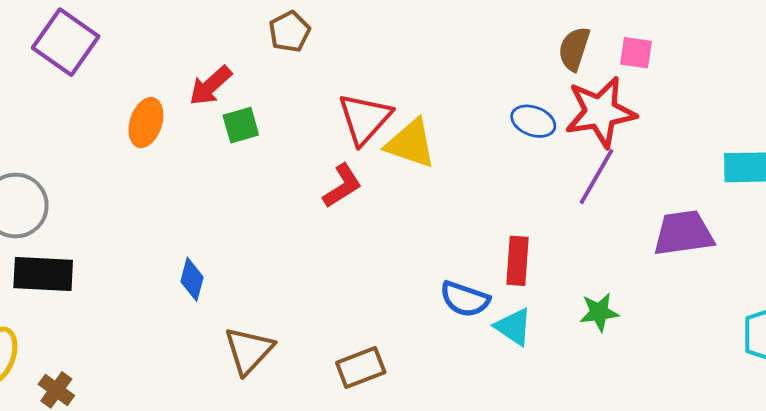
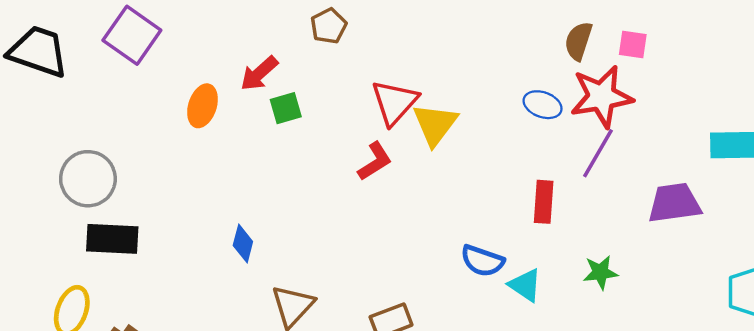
yellow triangle: (411, 144) -> (435, 124), turned 48
red rectangle: (517, 261) -> (544, 202), moved

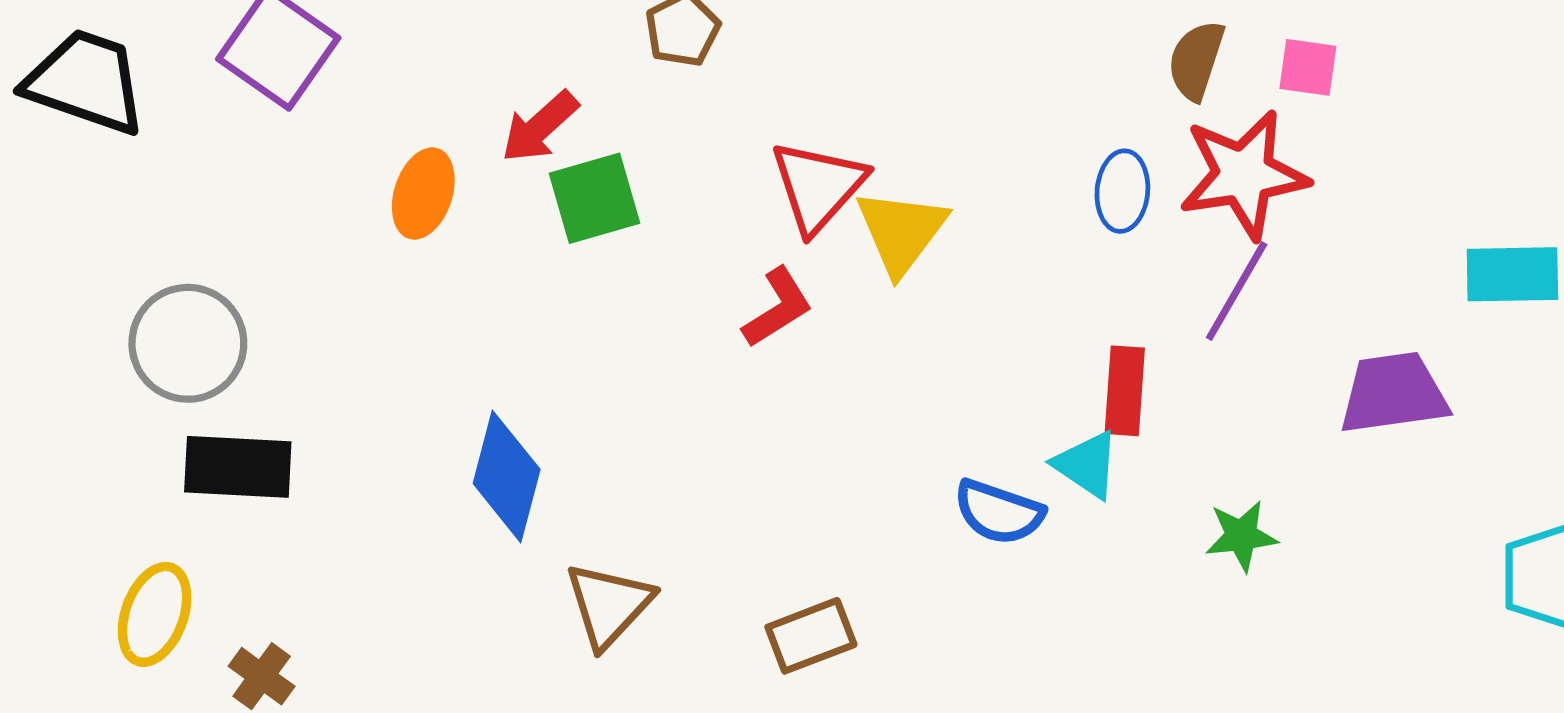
blue ellipse: (543, 105) -> (1122, 191), turned 75
green square: (286, 108) -> (594, 198), size x1.4
blue diamond: (243, 243) -> (507, 476), size x1.6
cyan triangle: (525, 285) -> (1087, 465), moved

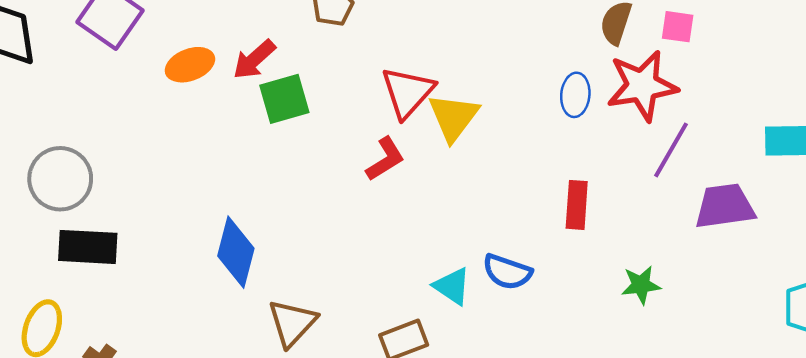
orange ellipse: (423, 193) -> (190, 65), moved, turned 51
purple line: (1237, 291) -> (671, 150), moved
cyan triangle: (1087, 465) -> (452, 286), moved

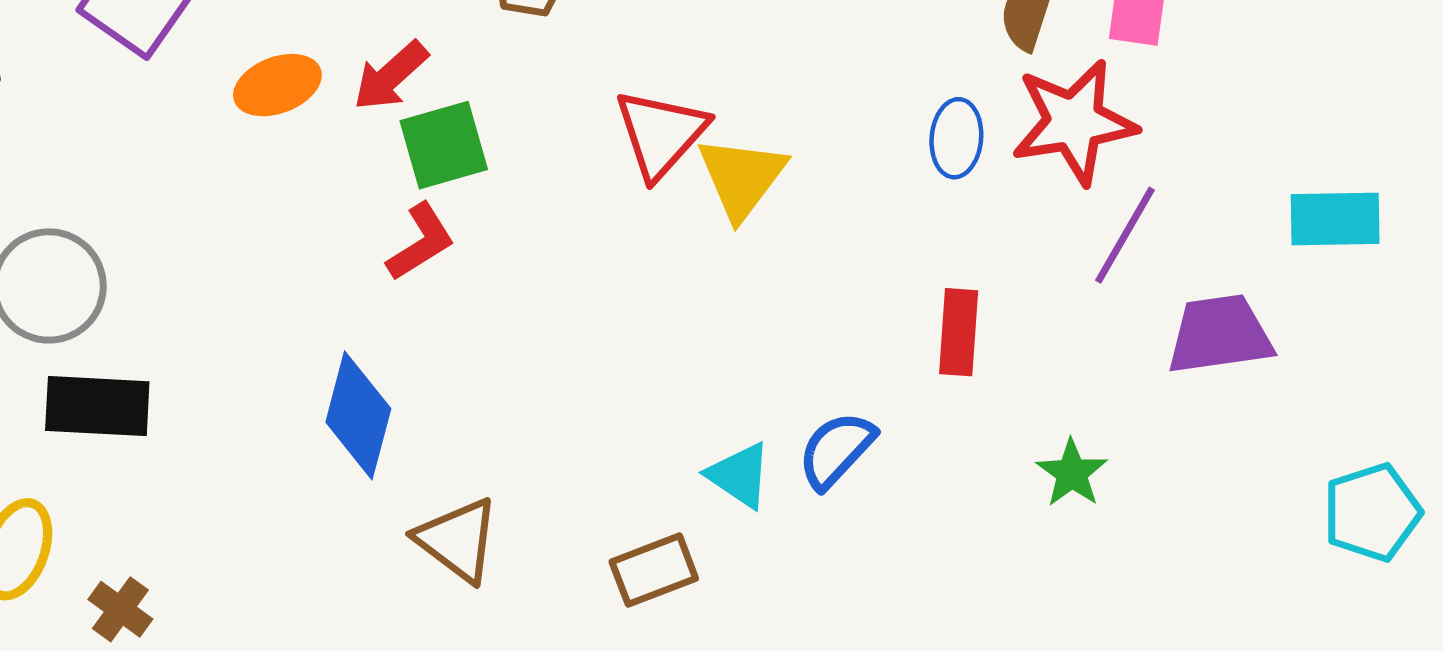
red L-shape: (385, 159) -> (421, 242), moved
blue semicircle: (507, 272) -> (836, 450), turned 114
green star: (641, 285) -> (1072, 473), turned -30
brown triangle: (292, 323) -> (458, 540), turned -36

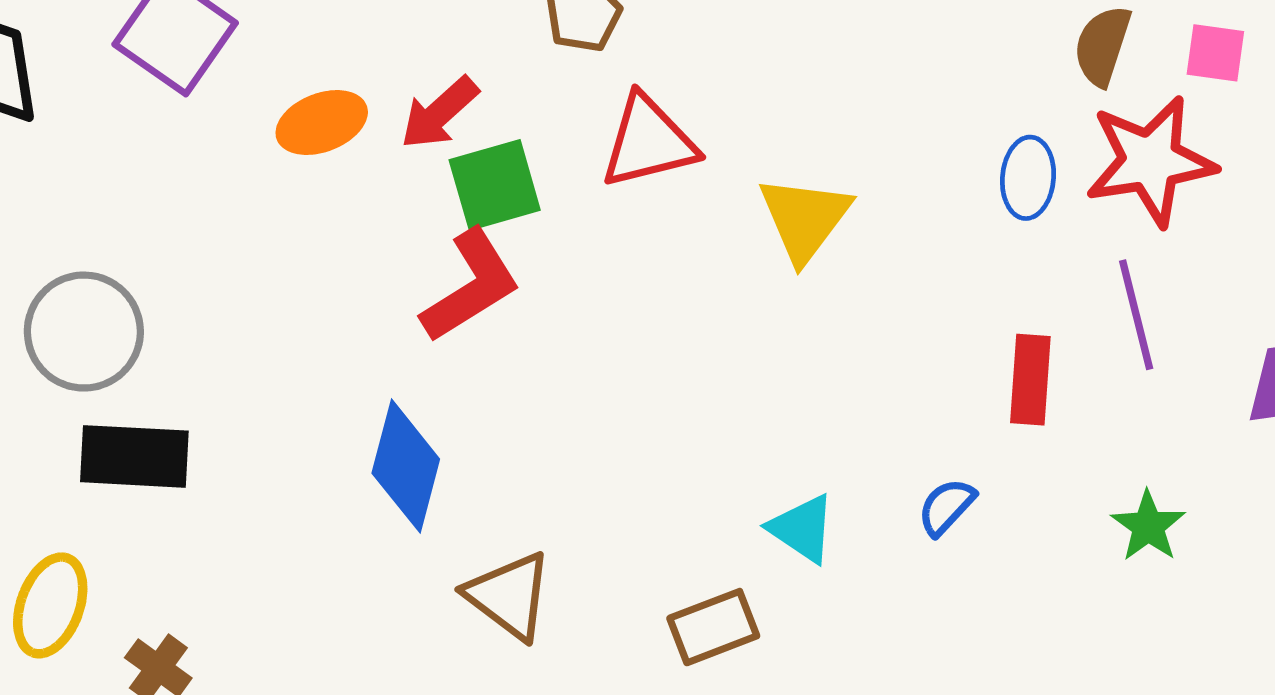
red triangle: (661, 134) -> (648, 142), moved, turned 34
purple line: (1125, 235) -> (1136, 315), moved, turned -44
red L-shape: (421, 242) -> (471, 286), size x1.4
blue semicircle: (836, 450) -> (946, 507), moved, size x0.7

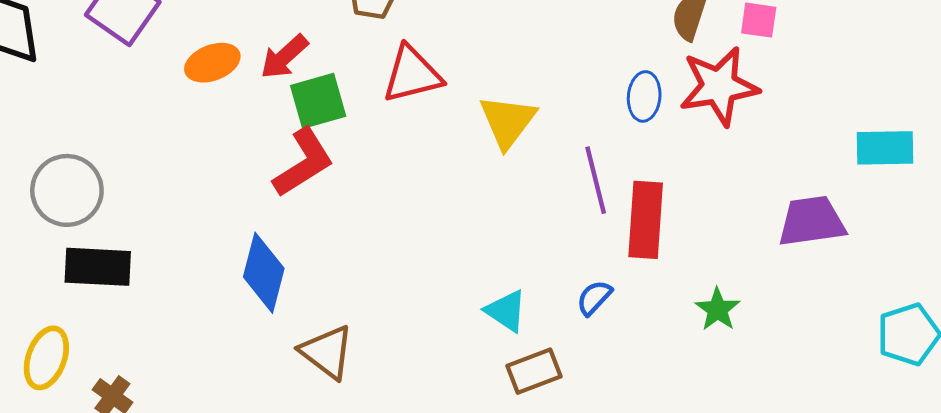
purple line: (1136, 315) -> (596, 180), moved
red rectangle: (1030, 380) -> (646, 220), size x1.4
brown rectangle: (713, 627) -> (534, 371), moved

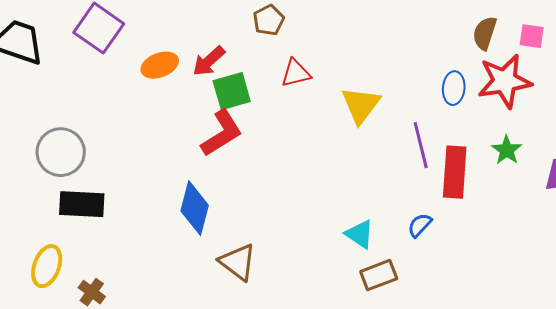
red triangle: (412, 74) -> (296, 73), size x0.7
green star: (718, 309) -> (507, 150), moved

